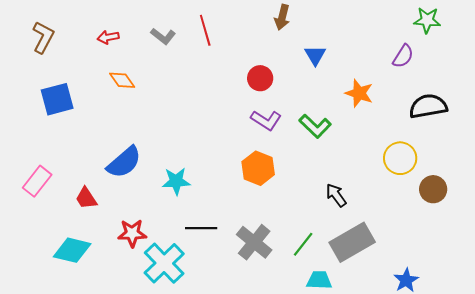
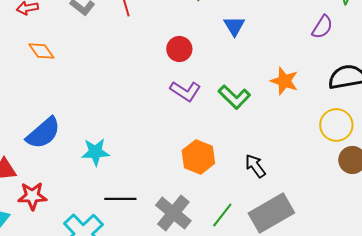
orange star: (359, 93) -> (284, 81), moved
yellow circle: (400, 158) -> (336, 125), moved
orange hexagon: (258, 168) -> (198, 157), moved
red star: (132, 233) -> (32, 196), moved

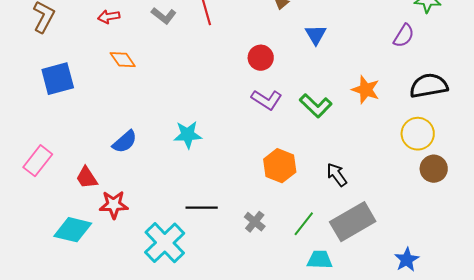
blue semicircle: (43, 133) -> (125, 142), size x0.7
cyan star: (95, 152) -> (188, 135), moved
gray cross: (173, 213) -> (255, 222), size x0.6

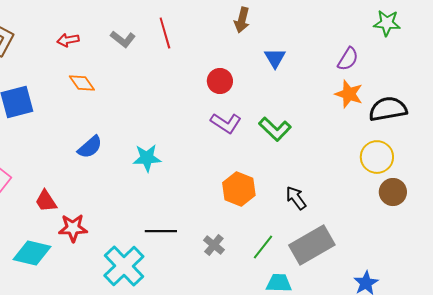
purple semicircle: (404, 36) -> (348, 59), moved
orange star: (366, 90) -> (349, 94), moved
blue semicircle: (125, 142) -> (90, 147), moved

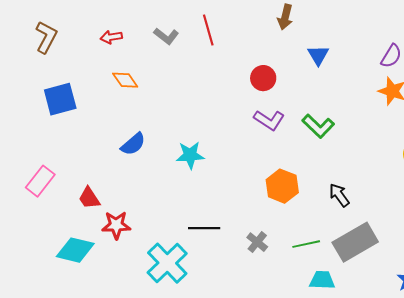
green line: (263, 247) -> (306, 244), turned 40

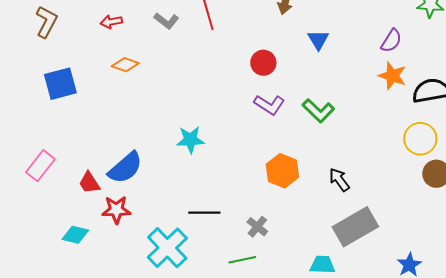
orange diamond: (125, 80) -> (125, 65), turned -36
blue semicircle: (133, 144) -> (125, 168), moved, size x1.4
green line: (306, 244) -> (242, 260), moved
cyan diamond: (75, 250) -> (75, 235), size x0.7

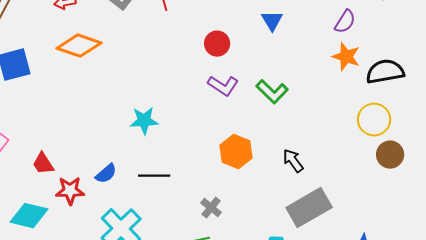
orange diamond: (125, 65) -> (79, 46), size x1.6
blue semicircle: (125, 168) -> (106, 174), moved, size x0.6
black line: (204, 213) -> (154, 176), moved
cyan diamond: (75, 235) -> (29, 216), size x1.4

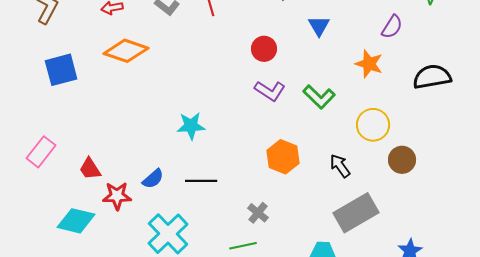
orange star: (346, 57) -> (369, 64), moved
yellow circle: (374, 120) -> (373, 125), moved
brown circle: (390, 155) -> (402, 160), moved

